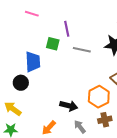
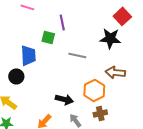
gray line: (82, 50) -> (77, 55), moved

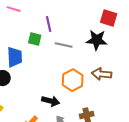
red square: (122, 16) -> (109, 18), turned -30
gray line: (77, 55) -> (64, 45), moved
orange hexagon: (94, 90) -> (73, 80), moved

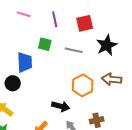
red square: (109, 18) -> (85, 23), moved, turned -30
purple line: (49, 24) -> (55, 19), moved
black star: (97, 40) -> (107, 45), turned -30

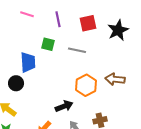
black star: (107, 45) -> (118, 30), moved
black arrow: (61, 106) -> (64, 106), turned -36

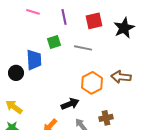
green square: (48, 44) -> (54, 42), turned -32
black circle: (16, 83) -> (16, 73), moved

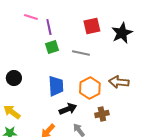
purple line: (64, 17) -> (49, 27), moved
blue trapezoid: (34, 60) -> (56, 86), moved
brown cross: (106, 118) -> (102, 114), moved

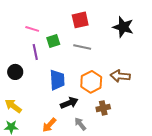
pink line: (31, 17) -> (32, 29), moved
red square: (92, 26) -> (80, 20), moved
purple line: (49, 27) -> (35, 52), moved
black star: (122, 33) -> (123, 27), turned -30

